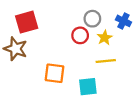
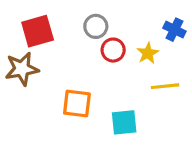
gray circle: (92, 19) -> (96, 26), moved
brown star: (16, 49) -> (22, 69), turned -30
yellow line: (106, 61) -> (165, 86), moved

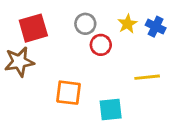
yellow star: (148, 53) -> (127, 24), moved

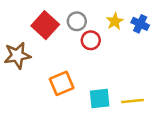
red square: (33, 28) -> (45, 25), moved, turned -32
yellow line: (147, 77) -> (133, 101), moved
orange square: (68, 93) -> (62, 83), turned -30

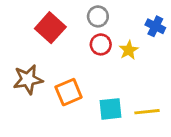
gray circle: (77, 21) -> (98, 16), moved
yellow star: (115, 21) -> (129, 50), moved
brown star: (17, 55) -> (28, 79), moved

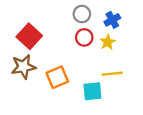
blue cross: (155, 26) -> (112, 20), moved, turned 35
red square: (50, 28) -> (29, 36), moved
yellow line: (147, 112) -> (112, 74), moved

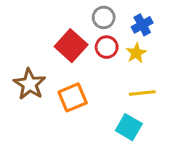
red square: (29, 36) -> (71, 46), moved
brown star: (23, 67) -> (30, 84), turned -30
cyan square: (92, 91) -> (129, 127), moved, turned 36

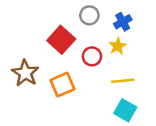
red circle: (107, 47) -> (92, 56), moved
cyan square: (129, 127) -> (125, 110), moved

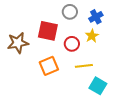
red square: (61, 40) -> (48, 31), turned -30
brown star: (25, 73) -> (18, 43), moved, turned 30
yellow line: (123, 81) -> (84, 66), moved

